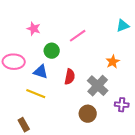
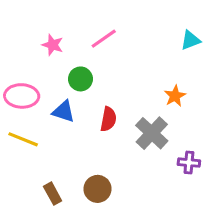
pink line: (78, 36) -> (104, 39), moved
yellow line: (36, 94) -> (23, 139), moved
brown circle: (88, 114) -> (98, 189), moved
brown rectangle: (24, 125) -> (53, 194), moved

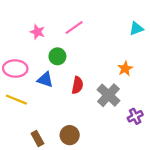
purple cross: (189, 163) -> (135, 116), turned -32

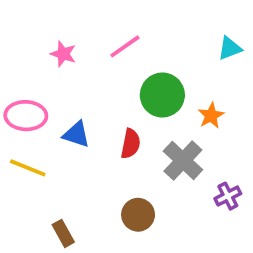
green circle: (57, 56) -> (162, 95), moved, size x1.5
brown circle: (70, 135) -> (138, 215), moved

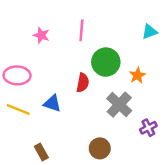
pink line: (125, 46) -> (81, 30), turned -50
blue triangle: (76, 134) -> (52, 103), moved
red semicircle: (131, 144) -> (83, 83), moved
brown circle: (138, 215) -> (100, 148), moved

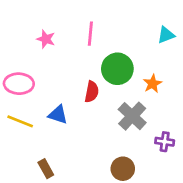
purple cross: (148, 128) -> (165, 142), turned 35
brown circle: (100, 148) -> (123, 169), moved

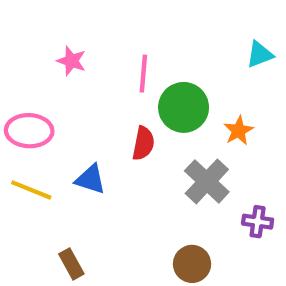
pink line: (90, 34) -> (143, 74), moved

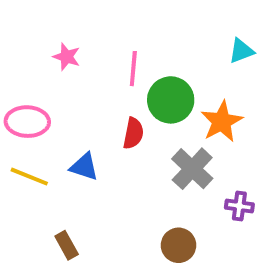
orange star: (239, 131) -> (222, 122), size x1.5

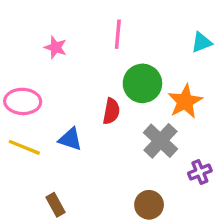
pink line: (133, 69) -> (118, 34), moved
purple cross: (239, 206) -> (200, 172), turned -30

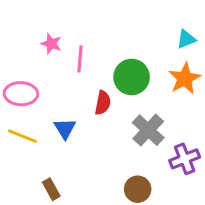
pink line: (118, 34) -> (80, 59), moved
orange star: (185, 101) -> (185, 79), moved
blue triangle: (70, 139) -> (65, 129), turned 40
purple cross: (200, 172) -> (185, 159), size x1.4

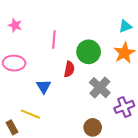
pink star: (51, 44) -> (15, 25), moved
yellow line: (22, 136) -> (30, 114), moved
brown rectangle: (51, 189) -> (12, 127), moved

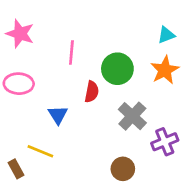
pink star: (15, 25) -> (20, 34), size x1.5

